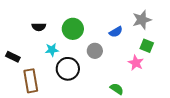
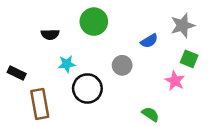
green circle: (73, 29) -> (94, 22), moved

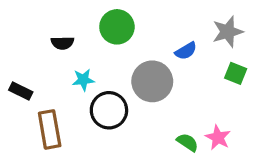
gray circle: (122, 65) -> (152, 81), size x1.6
pink star: (175, 81) -> (218, 138), moved

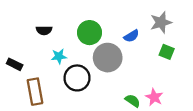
green circle: (117, 27) -> (89, 33), moved

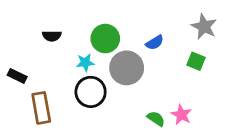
gray star: (161, 22) -> (204, 27), moved, turned -30
cyan star: (59, 56) -> (85, 63), moved

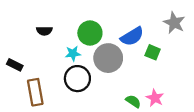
blue semicircle: (155, 43) -> (132, 36), size x1.5
green square: (196, 61) -> (153, 52), moved

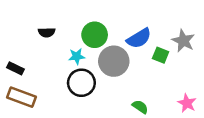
gray star: (174, 23) -> (183, 41), moved
brown rectangle: (35, 92) -> (21, 97), moved, turned -60
pink star: (155, 98) -> (187, 103), moved

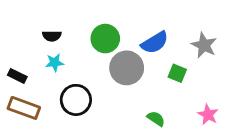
green square: (161, 55) -> (177, 73), moved
cyan star: (77, 56) -> (55, 63), moved
black circle: (81, 83) -> (76, 100), moved

